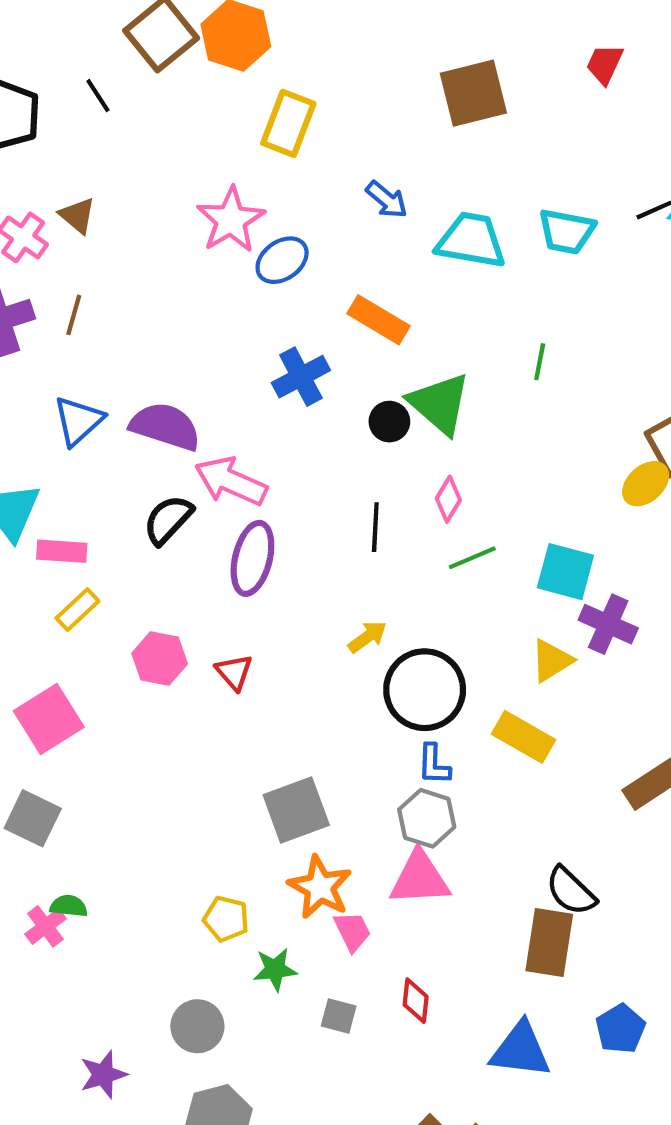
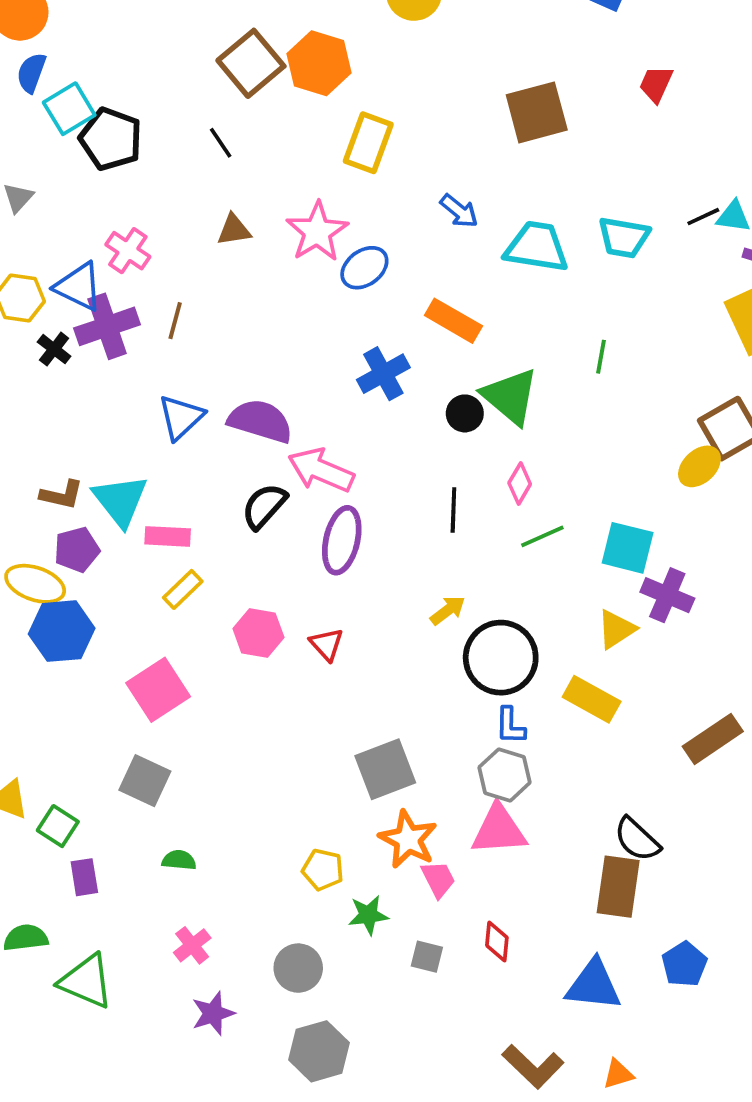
black line: (98, 96) -> (221, 143), moved
brown triangle: (77, 215) -> (234, 230), moved, turned -48
pink cross: (45, 926) -> (192, 945), moved

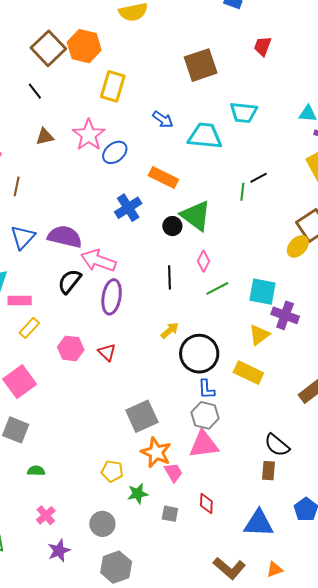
black line: (703, 217) -> (259, 178), moved
cyan trapezoid: (624, 237) -> (244, 112), moved
brown rectangle: (618, 887) -> (268, 471), size x0.6

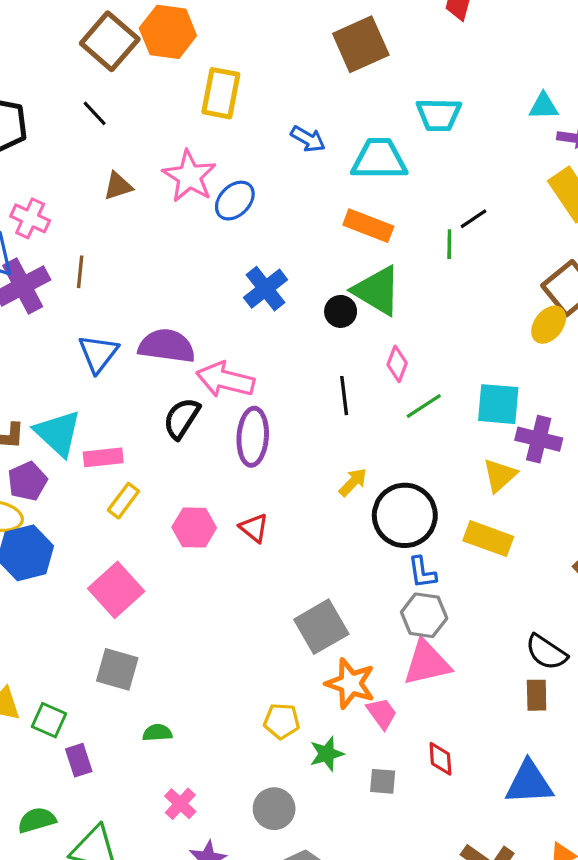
orange rectangle: (163, 177) -> (368, 226), moved

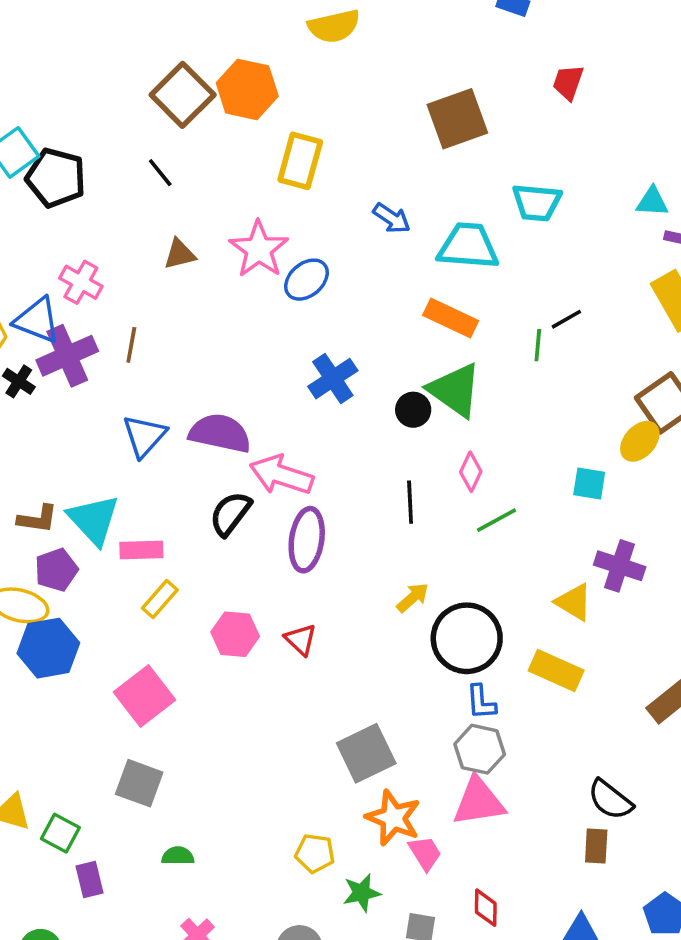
cyan square: (498, 404) -> (589, 483), moved, size x0.7
yellow triangle: (500, 475) -> (574, 602), turned -51

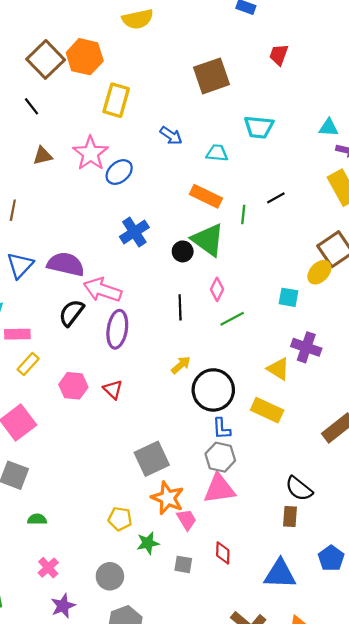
cyan trapezoid: (468, 246) -> (217, 153), size x0.6
green line: (538, 345) -> (243, 214), moved

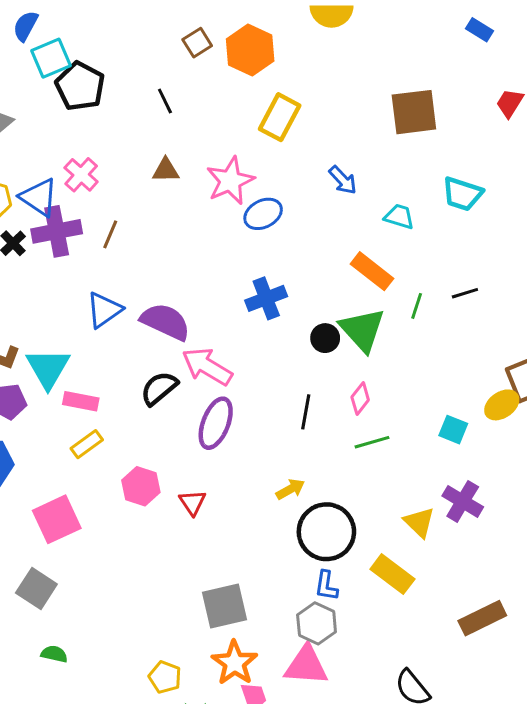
brown square: (46, 59) -> (197, 43), size x0.6

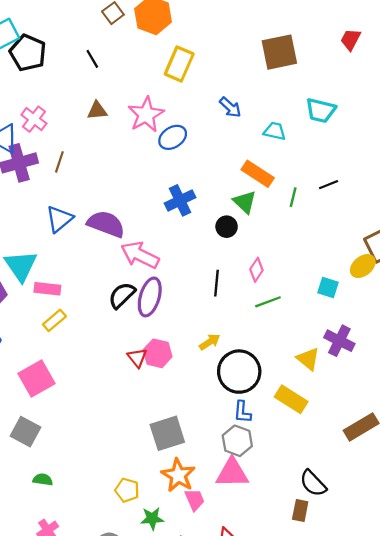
green triangle: (362, 330) -> (245, 202), moved, size x0.7
black semicircle: (159, 388) -> (122, 295), moved
pink hexagon: (141, 486) -> (158, 353), moved

